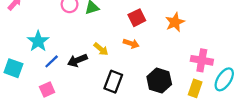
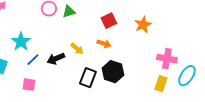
black hexagon: (159, 81) -> (113, 72), moved
pink square: (47, 89) -> (29, 85), turned 32

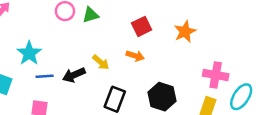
blue line: (33, 60) -> (45, 76), turned 40
black hexagon: (113, 72) -> (162, 97), moved

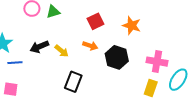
orange star: (185, 32) -> (132, 26), turned -30
black arrow: (74, 75) -> (39, 47), moved
black hexagon: (162, 97) -> (117, 57), moved

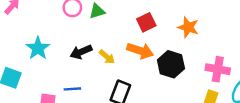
orange arrow: (90, 46) -> (140, 51), size x1.5
blue line: (15, 63) -> (72, 89), moved

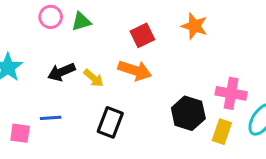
orange star: (188, 27) -> (194, 26), moved
black hexagon: (171, 64) -> (188, 113), moved

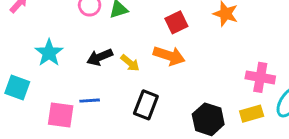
black hexagon: (188, 113) -> (208, 119), moved
yellow rectangle: (222, 132) -> (252, 114), turned 55
pink square: (20, 133) -> (61, 115), size x1.4

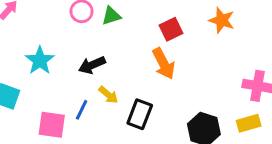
orange arrow: (169, 56) -> (164, 64), turned 44
yellow arrow: (130, 63) -> (108, 95), moved
blue line: (90, 101) -> (82, 110), turned -60

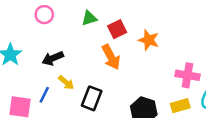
green triangle: (111, 16) -> (89, 18), moved
orange star: (222, 20) -> (149, 40), moved

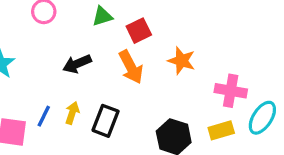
orange star: (149, 40) -> (182, 61), moved
black arrow: (53, 58) -> (77, 64), moved
yellow arrow: (66, 83) -> (72, 113), moved, turned -112

